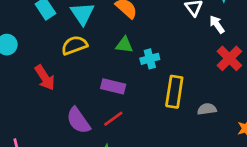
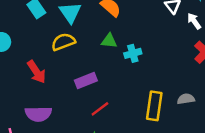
purple rectangle: (113, 86) -> (86, 81), moved, turned -35
yellow rectangle: (174, 92) -> (154, 106), moved
purple semicircle: (78, 121) -> (38, 114), moved, turned -55

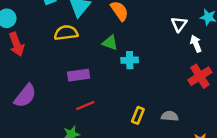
red arrow: (37, 72) -> (17, 44), moved
yellow rectangle: (154, 106) -> (138, 115), size x0.6
purple semicircle: (38, 114) -> (25, 96), turned -65

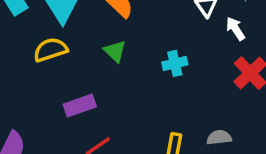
green triangle: (110, 43) -> (115, 51), turned 35
cyan cross: (130, 60) -> (175, 63), moved

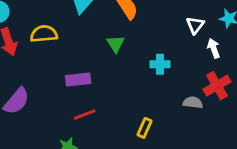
yellow semicircle: (50, 50) -> (44, 34), moved
gray semicircle: (219, 137) -> (193, 103), moved

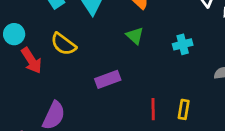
yellow semicircle: (44, 34) -> (63, 44), turned -124
red line: (85, 115) -> (153, 109), moved, turned -55

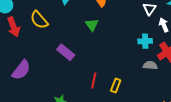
cyan cross: (183, 44) -> (145, 41), moved
purple rectangle: (108, 79) -> (66, 52), turned 48

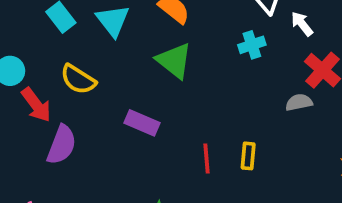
green triangle: (92, 25) -> (174, 61), size x1.5
cyan cross: (145, 41) -> (252, 45), moved
purple semicircle: (21, 70) -> (62, 145), moved

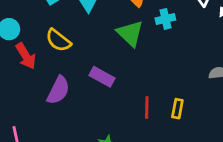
cyan cross: (252, 45) -> (165, 19), moved
purple semicircle: (62, 145) -> (58, 90), moved

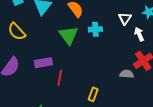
purple rectangle: (102, 77) -> (43, 63), turned -48
red line: (147, 108) -> (60, 78), moved

